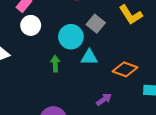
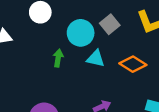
orange diamond: (125, 69) -> (133, 64), moved

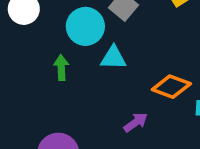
orange diamond: (133, 64) -> (171, 87), moved

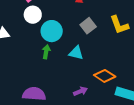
cyan circle: (85, 26) -> (52, 31), moved

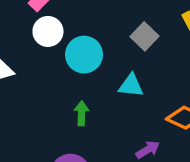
green arrow: (46, 52) -> (81, 113), moved

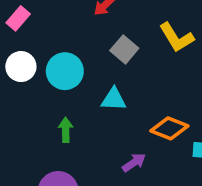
white circle: (48, 31) -> (21, 67), moved

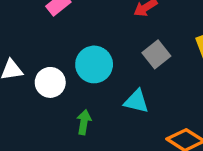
white circle: (21, 67) -> (50, 82), moved

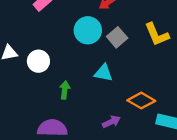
cyan circle: (94, 64) -> (88, 30), moved

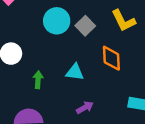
cyan triangle: (103, 73) -> (75, 72), moved
orange diamond: (141, 101) -> (111, 58), moved, turned 60

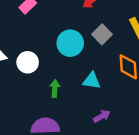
cyan circle: (57, 21) -> (70, 43), moved

